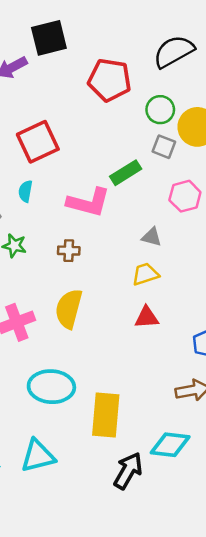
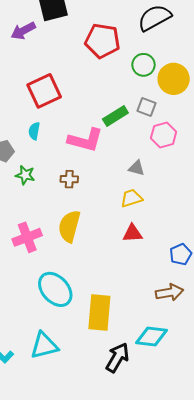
gray square: (164, 147) -> (146, 107), moved
cyan ellipse: (51, 387) -> (55, 289), turned 45

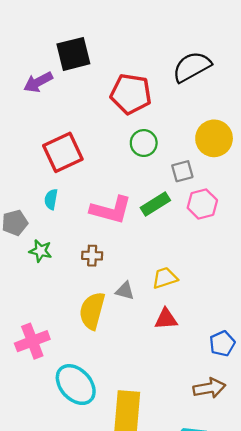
green circle: (143, 65) -> (144, 143), moved
gray square: (146, 107) -> (182, 171), turned -36
green rectangle: (115, 116) -> (155, 204), moved
gray triangle: (136, 168) -> (125, 291), moved
pink cross: (27, 237) -> (32, 341), moved

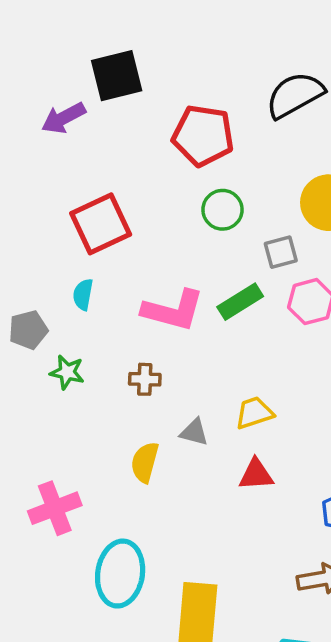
yellow semicircle: (92, 311) -> (145, 462), size x0.7
cyan ellipse: (76, 385) -> (120, 574), turned 51

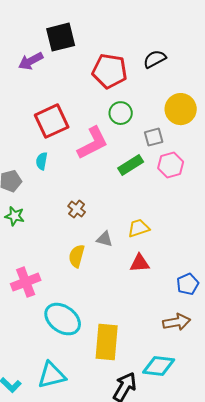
black semicircle: (295, 95) -> (155, 59), moved, size x0.7
pink L-shape: (173, 310) -> (93, 143), moved, turned -42
green star: (67, 372) -> (15, 216), moved
brown cross: (145, 379) -> (77, 209), turned 36
cyan ellipse: (120, 574) -> (63, 319), turned -63

